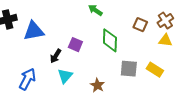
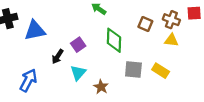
brown cross: (165, 21) -> (171, 20), turned -35
purple square: (75, 45) -> (78, 45), turned 32
cyan triangle: (65, 76) -> (78, 73), moved

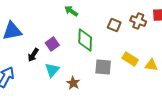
yellow triangle: (171, 40) -> (151, 65), moved
yellow rectangle: (161, 71) -> (130, 59), moved

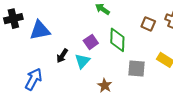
purple square: (52, 44) -> (91, 42), moved
cyan triangle: (52, 70) -> (82, 61), moved

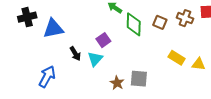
green diamond: (117, 40) -> (134, 24), moved
black arrow: (62, 56) -> (75, 54), turned -64
gray square: (136, 68) -> (139, 79), moved

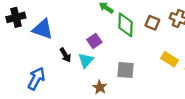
blue triangle: (53, 29) -> (43, 29), turned 30
gray square: (139, 79) -> (126, 70), moved
brown star: (117, 83) -> (100, 87), moved

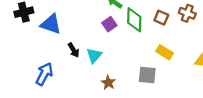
purple square: (94, 41) -> (109, 24), moved
yellow rectangle: (170, 59) -> (165, 52), moved
gray square: (126, 70) -> (147, 75), moved

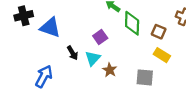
brown square: (161, 18) -> (159, 32), moved
purple square: (109, 24) -> (100, 37), moved
brown star: (108, 83) -> (110, 70), moved

